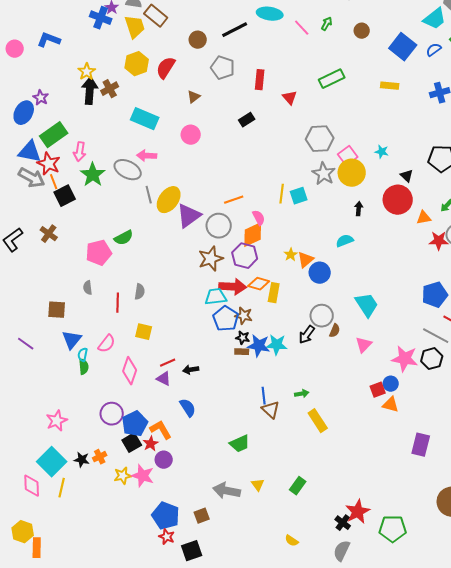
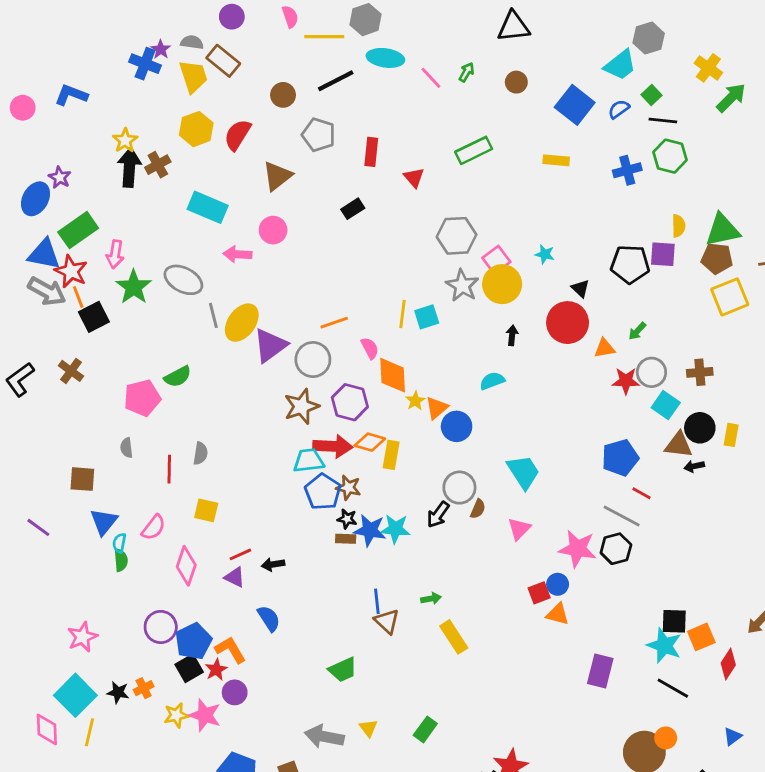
brown triangle: (194, 97) -> (277, 176), size x1.6
pink arrow: (147, 156) -> (237, 254), moved
orange diamond: (253, 235) -> (393, 375), moved, turned -68

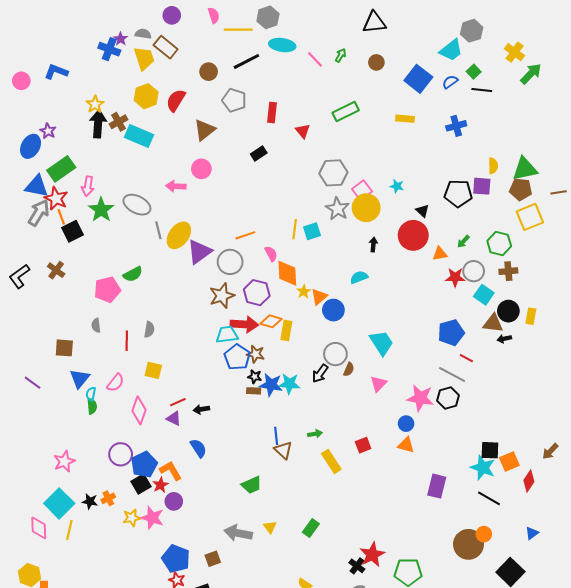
green hexagon: (670, 156) -> (499, 244), moved
cyan rectangle: (208, 207) -> (139, 136), moved
gray arrow: (47, 291) -> (39, 213), turned -88
red square: (539, 593) -> (363, 445), moved

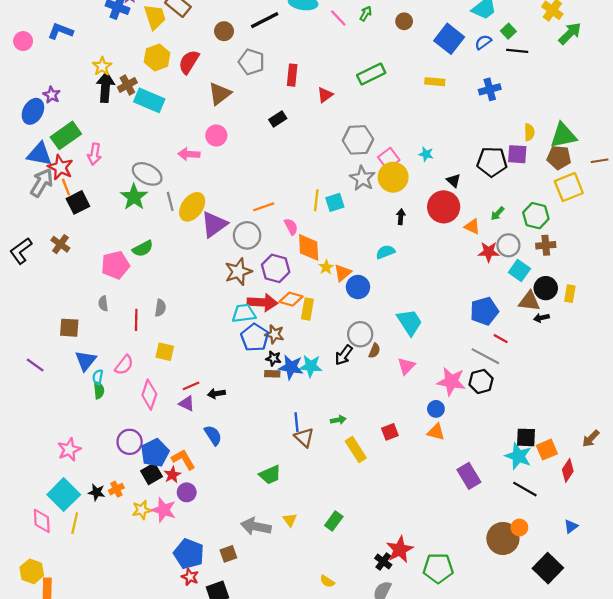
red triangle: (303, 131) -> (325, 95), turned 35
green star: (101, 210) -> (134, 197), moved
orange triangle: (440, 254) -> (472, 227), turned 35
purple rectangle: (437, 486) -> (469, 476), turned -45

